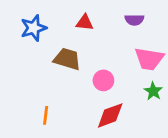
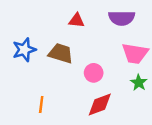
purple semicircle: (134, 20) -> (122, 18), size x1.5
blue star: (34, 28) -> (24, 50), moved

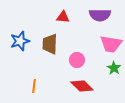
brown trapezoid: (61, 53) -> (50, 44), turned -105
red diamond: (100, 105) -> (82, 86), turned 65

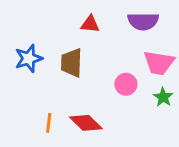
pink circle: (77, 60) -> (126, 84), moved
red diamond: (82, 86) -> (86, 123), moved

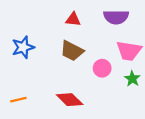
brown trapezoid: (72, 63) -> (72, 51), moved, turned -65
orange line: (49, 123) -> (18, 100), moved, turned 70

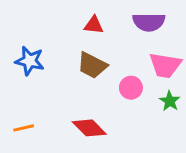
blue star: (23, 47) -> (30, 61), turned 30

